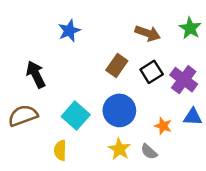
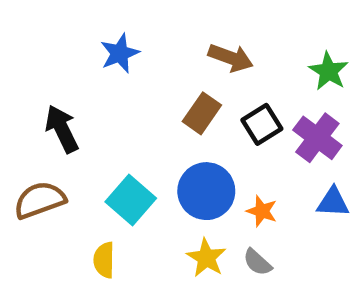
green star: (190, 28) -> (329, 71), moved
brown arrow: (148, 33) -> (231, 58), moved
orange star: (163, 126) -> (262, 211), moved

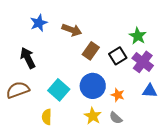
blue star: (120, 53) -> (39, 23), moved
brown arrow: (231, 58) -> (72, 30), moved
green star: (329, 71) -> (138, 36), moved

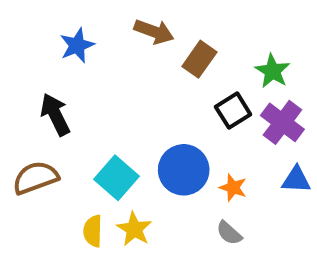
brown arrow: (72, 30) -> (154, 32), moved
brown rectangle: (91, 51) -> (199, 59), moved
yellow star: (93, 116) -> (134, 229), moved

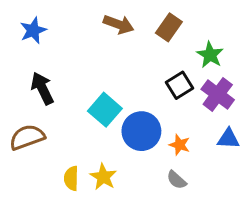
blue star: (77, 45) -> (33, 30), moved
brown rectangle: (199, 59) -> (169, 27), moved
cyan square: (117, 178) -> (105, 110), moved

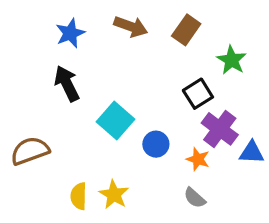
blue star: (33, 30) -> (70, 33), moved
black arrow: (42, 88) -> (67, 84), moved
purple cross: (218, 94) -> (220, 129), moved
blue circle: (141, 131) -> (156, 144), size x0.6

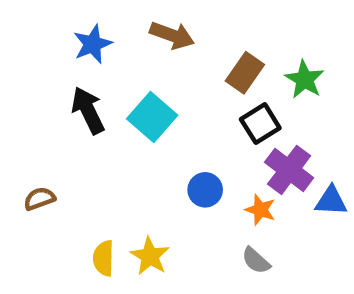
brown rectangle: (186, 30) -> (245, 73), moved
cyan square: (116, 121) -> (152, 117), moved
brown semicircle: (30, 151) -> (39, 199), size x0.6

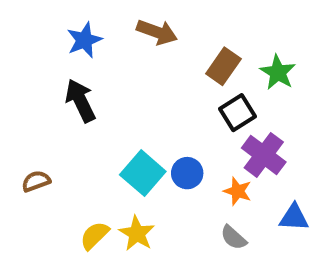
cyan square: (152, 117) -> (143, 173), moved
blue triangle: (331, 201) -> (294, 217), moved
yellow semicircle: (104, 258) -> (94, 236), turned 44

